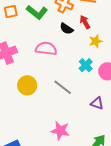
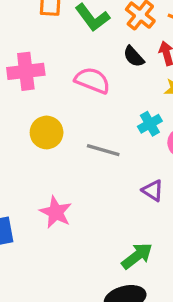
gray line: (63, 87) -> (103, 150), turned -36
pink star: (60, 131) -> (56, 212), moved

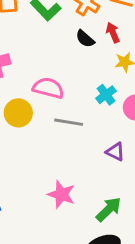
pink semicircle: (92, 80) -> (48, 88), moved
pink star: (56, 212) -> (61, 194), moved

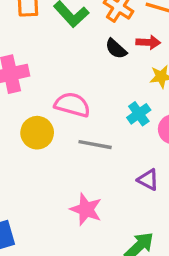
red arrow: (113, 33) -> (148, 42), turned 114
pink star: (61, 194) -> (86, 209), moved

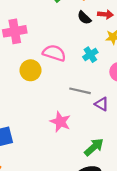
cyan cross: (139, 114) -> (90, 55), moved
gray line: (95, 145) -> (80, 91), moved

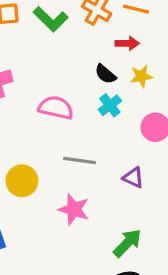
black semicircle: (84, 18) -> (105, 74), moved
yellow circle: (30, 70) -> (22, 181), moved
gray line: (80, 91) -> (80, 160), moved

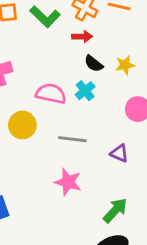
red arrow: (127, 43) -> (82, 36), moved
cyan cross: (110, 105) -> (85, 91), moved
yellow circle: (22, 181) -> (22, 125), moved

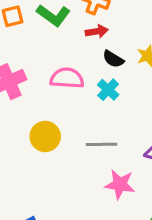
pink semicircle: (51, 94) -> (67, 78), moved
pink star: (68, 182) -> (120, 184), moved

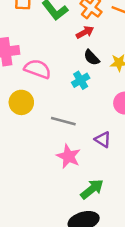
red arrow: (97, 31) -> (85, 32), turned -36
pink semicircle: (67, 78) -> (38, 69), moved

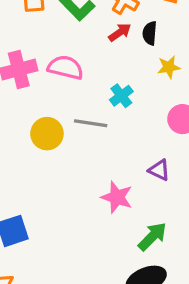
black semicircle: (92, 58) -> (150, 33), moved, turned 54
pink semicircle: (38, 69) -> (65, 67), moved
gray line: (63, 121) -> (91, 123), moved

